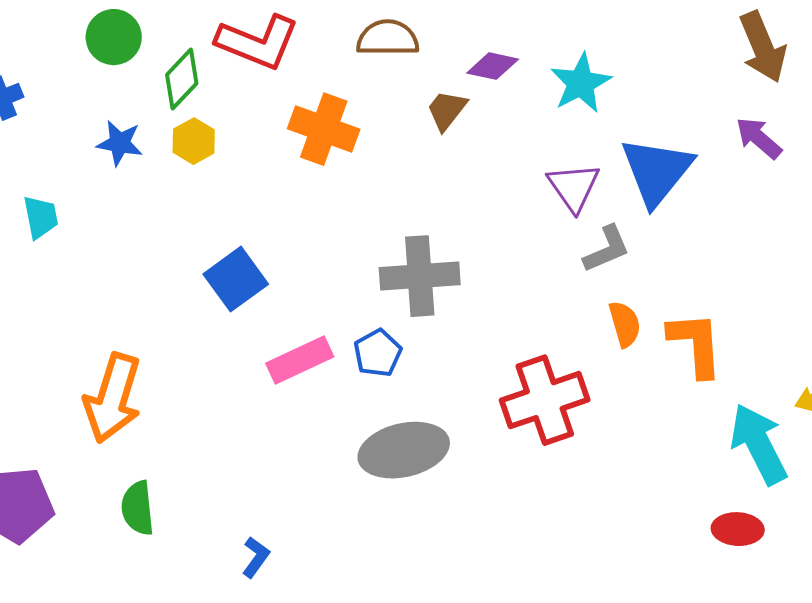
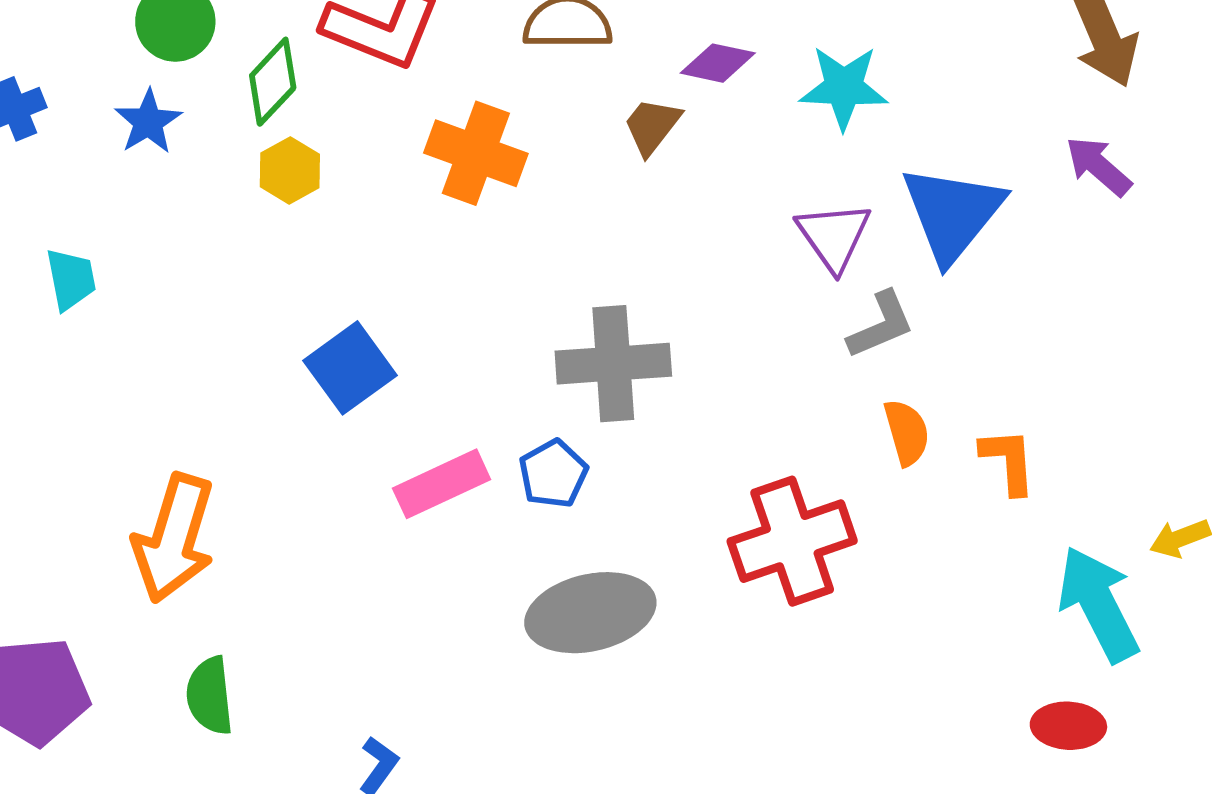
cyan star: (581, 83) -> (844, 87), turned 30
blue star: (120, 143) -> (148, 122), moved, turned 30
orange L-shape: (696, 344) -> (1008, 461), size x0.7

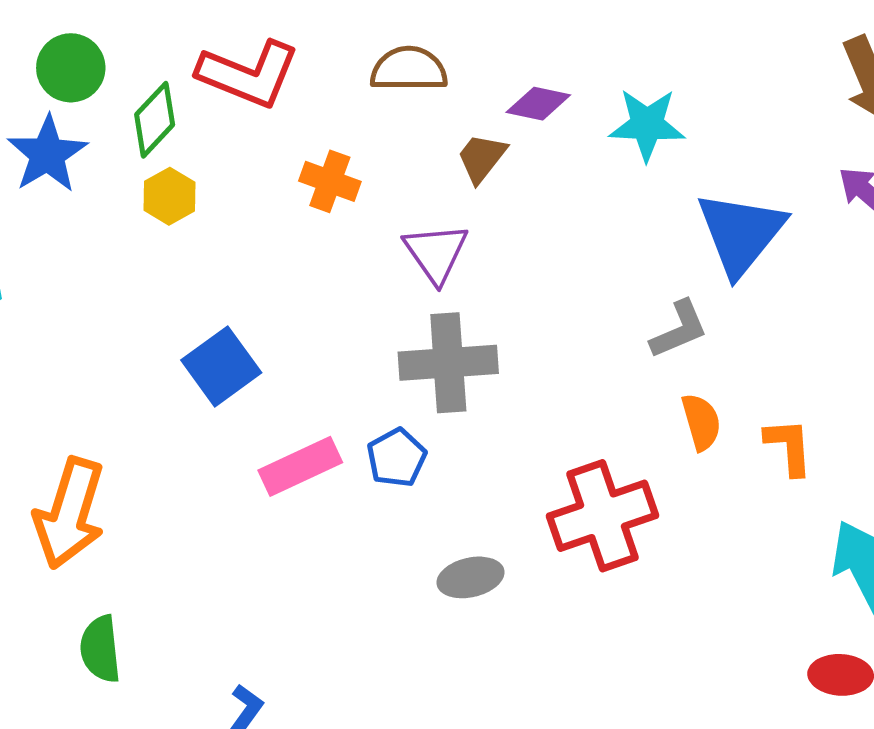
blue star: (148, 122) -> (47, 154), size x1.4
orange cross: (476, 153) -> (330, 181), size x0.7
purple triangle: (834, 236) -> (436, 253), moved
gray ellipse: (590, 613) -> (471, 577), moved, size x0.6

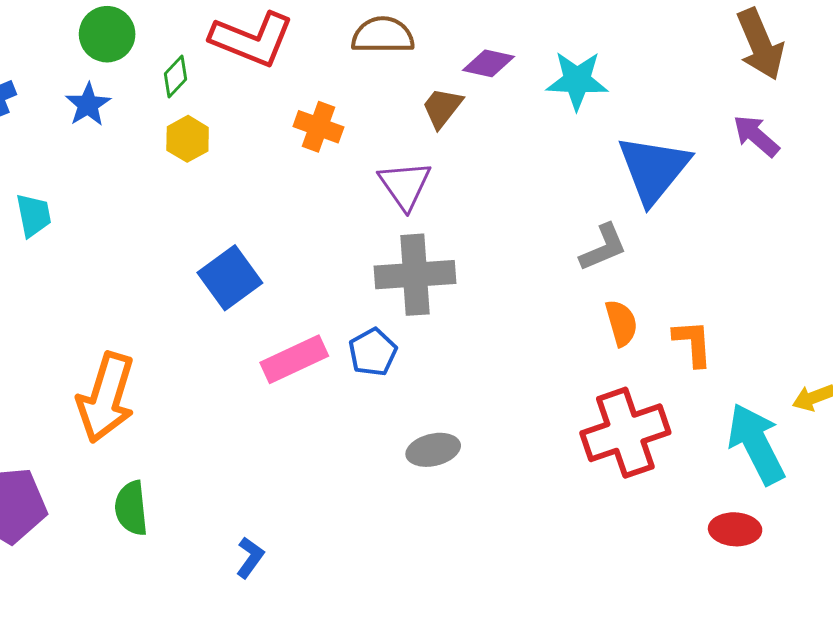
green diamond: (155, 120) -> (176, 76), size x0.7
blue star: (47, 154) -> (88, 105), size x0.7
red cross: (603, 516) -> (625, 433), moved

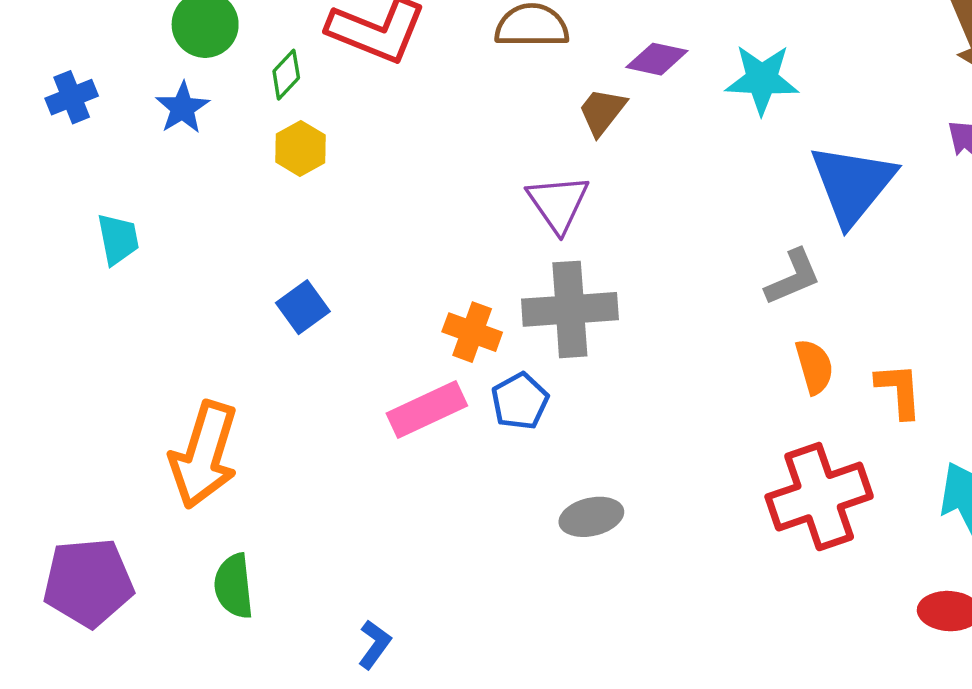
orange cross: (318, 127) -> (472, 332), moved
blue square: (230, 278) -> (303, 307), moved, size x0.7

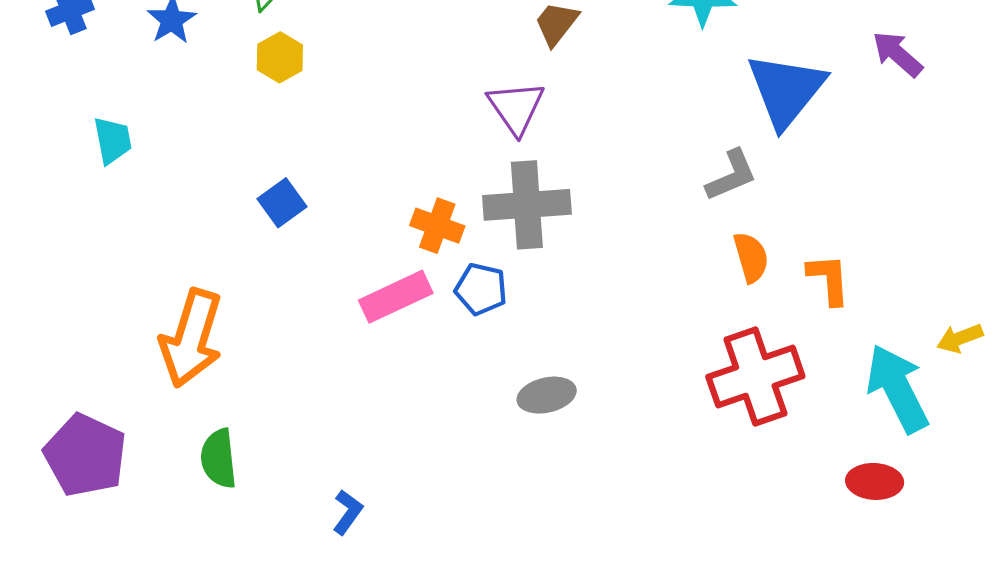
blue pentagon: (520, 401) -> (481, 289), turned -30
purple pentagon: (88, 582) -> (85, 455), turned 30

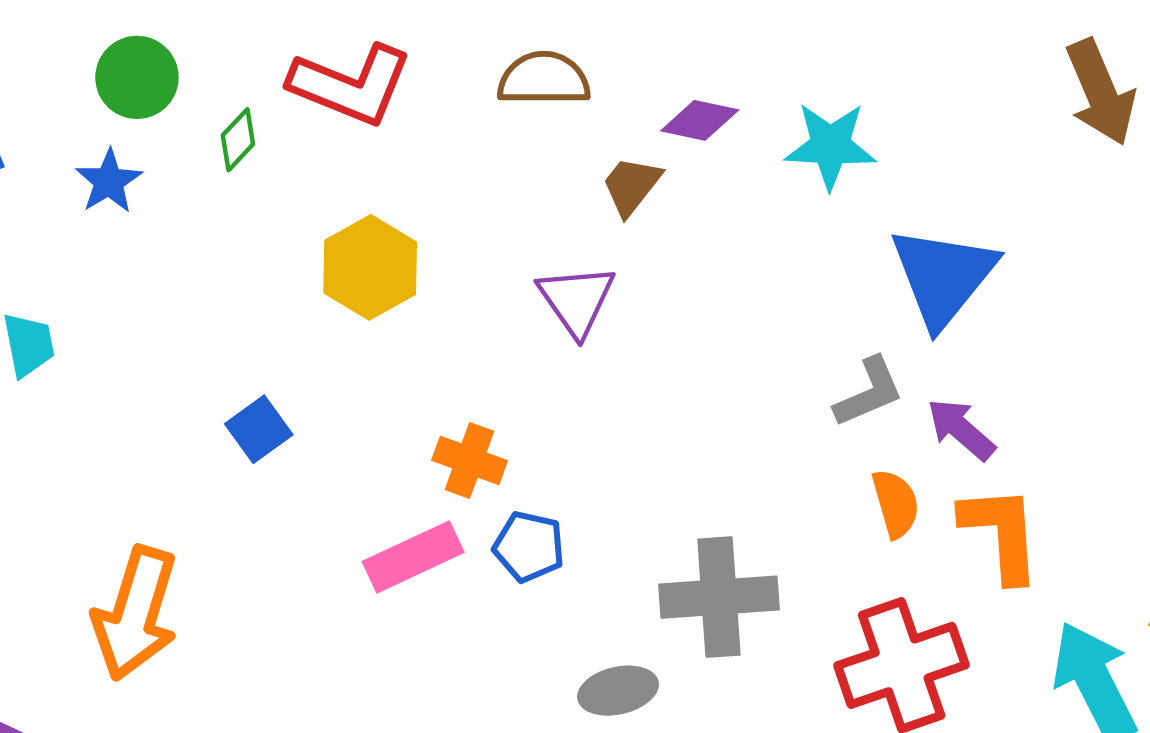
purple arrow: (898, 54) -> (961, 429), moved
yellow hexagon: (280, 57) -> (370, 267), moved, size x1.5
gray cross: (527, 205) -> (719, 597), moved
orange L-shape: (829, 279) -> (1001, 533), size x1.4

